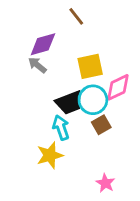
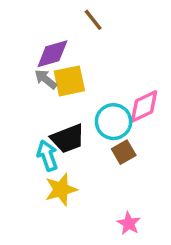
yellow square: (90, 66) -> (69, 81), moved
black trapezoid: (69, 103) -> (68, 139), moved
cyan arrow: (61, 128) -> (47, 156), moved

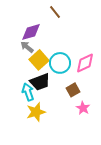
yellow square: (69, 81) -> (39, 60), moved, turned -30
cyan circle: (113, 122) -> (60, 63), moved
pink star: (129, 223) -> (83, 108), moved

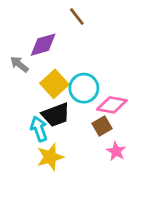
gray arrow: (27, 47) -> (19, 64), moved
pink diamond: (85, 63) -> (112, 105), moved, turned 35

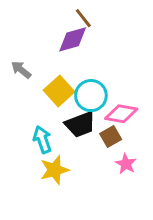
purple diamond: (43, 45) -> (73, 39), moved
black trapezoid: (56, 115) -> (80, 124), moved

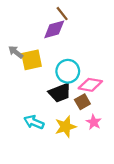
yellow square: (59, 91) -> (32, 60), moved, turned 30
cyan arrow: (42, 140) -> (34, 122), moved, turned -48
yellow star: (54, 170) -> (65, 127), moved

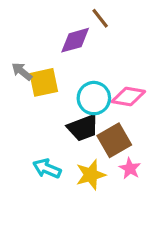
brown line: (62, 14) -> (100, 18), moved
pink diamond: (90, 85) -> (128, 97), moved
brown square: (82, 102) -> (114, 140), size x1.5

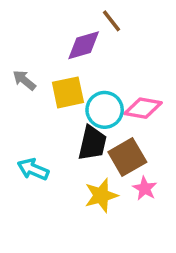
yellow square: (44, 82) -> (68, 92), moved
black trapezoid: (83, 128) -> (92, 143), turned -56
cyan arrow: (47, 169) -> (33, 169), moved

